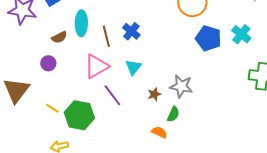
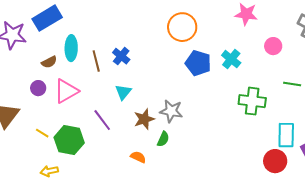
pink triangle: (96, 66) -> (66, 91), moved
brown star: (154, 94) -> (144, 119), size x1.5
orange semicircle: (159, 132) -> (138, 157), moved

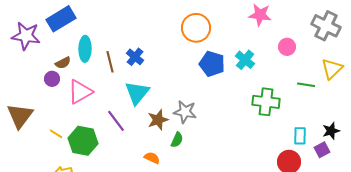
purple circle: (38, 88) -> (52, 79), moved
cyan triangle: (123, 92) -> (137, 93), size x1.5
cyan rectangle: (286, 135) -> (300, 136), size x0.7

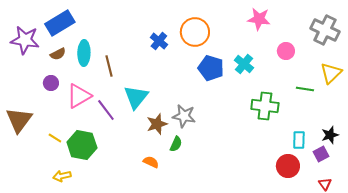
blue cross: (135, 57) -> (159, 41), moved
brown semicircle: (63, 63) -> (58, 54), moved
purple line: (116, 121) -> (106, 110), moved

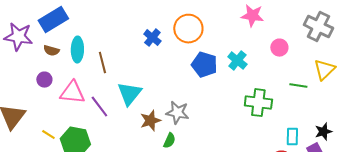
brown semicircle: (58, 54) -> (51, 51), turned 42
pink triangle: (79, 96) -> (72, 93), turned 36

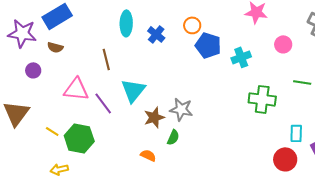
orange circle: (188, 29) -> (192, 25), size x0.6
cyan ellipse: (77, 50) -> (126, 23), moved
cyan cross: (237, 61) -> (241, 57), turned 30
blue pentagon: (204, 65) -> (208, 45), moved
purple circle: (44, 80) -> (33, 70), moved

